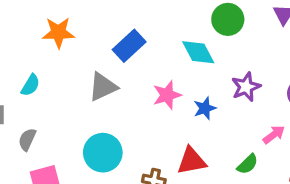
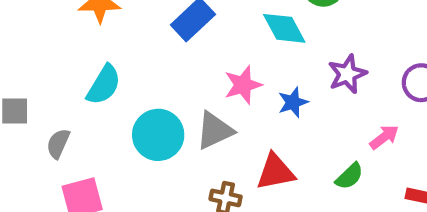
cyan semicircle: (30, 85) -> (104, 85), moved, size x1.4
gray triangle: (103, 87) -> (215, 131), moved
cyan circle: (103, 153) -> (158, 135), moved

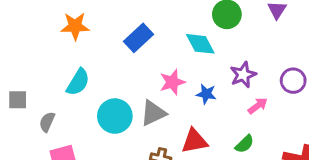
blue star: (293, 102) -> (206, 94), turned 30
pink arrow: (384, 137) -> (258, 106), moved

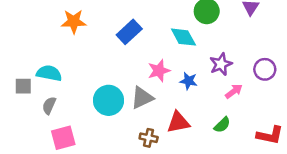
cyan semicircle: (78, 82) -> (49, 73), moved, turned -110

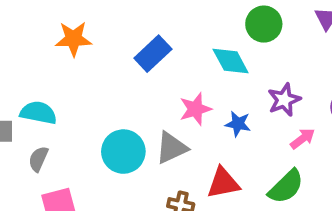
green semicircle: (222, 125) -> (286, 187), size x1.5

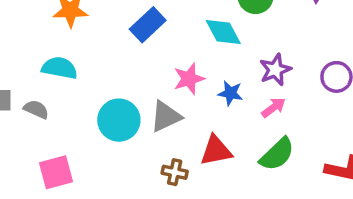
cyan semicircle: (38, 113) -> (60, 68), moved
pink arrow: (303, 139) -> (274, 107), moved
gray semicircle: (38, 159) -> (36, 109), moved, turned 90

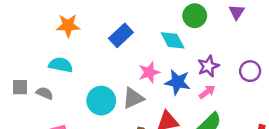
blue star: (230, 93) -> (177, 82), size x1.5

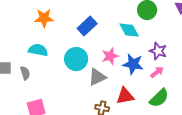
purple star: (208, 66) -> (158, 51), turned -30
gray semicircle: (45, 93) -> (25, 73), turned 48
cyan circle: (101, 101) -> (76, 59), moved

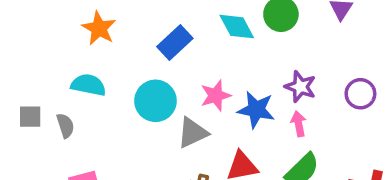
orange star: (44, 18) -> (99, 28), turned 30
cyan diamond: (129, 30) -> (237, 27), moved
pink arrow: (157, 72) -> (299, 124), turned -64

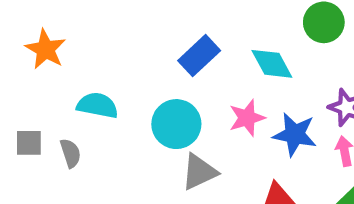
cyan diamond: (237, 27) -> (272, 64), moved
orange star: (99, 28) -> (46, 49), moved
gray triangle: (193, 133) -> (199, 172), moved

